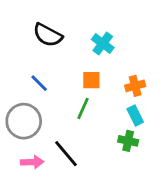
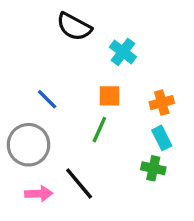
black semicircle: (48, 35) -> (74, 27), moved

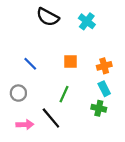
cyan cross: (123, 52) -> (87, 21), moved
green line: (99, 130) -> (64, 94), moved
gray circle: (29, 145) -> (18, 93), size x0.6

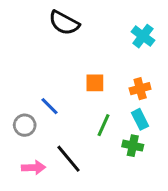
cyan cross: (87, 21) -> (143, 36), moved
blue line: (30, 64) -> (50, 106), moved
green line: (64, 94) -> (104, 125), moved

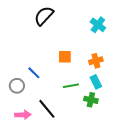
black semicircle: (64, 23) -> (44, 16), turned 105
green line: (104, 125) -> (71, 86), turned 56

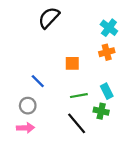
orange cross: (96, 61) -> (107, 52), moved
gray circle: (17, 86) -> (28, 106), moved
black line: (47, 109) -> (77, 123), moved

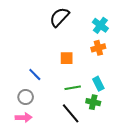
black semicircle: (49, 18) -> (59, 17), moved

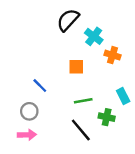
cyan cross: (100, 25) -> (94, 36), moved
orange cross: (98, 48) -> (112, 55), turned 32
cyan rectangle: (98, 84) -> (123, 96), moved

